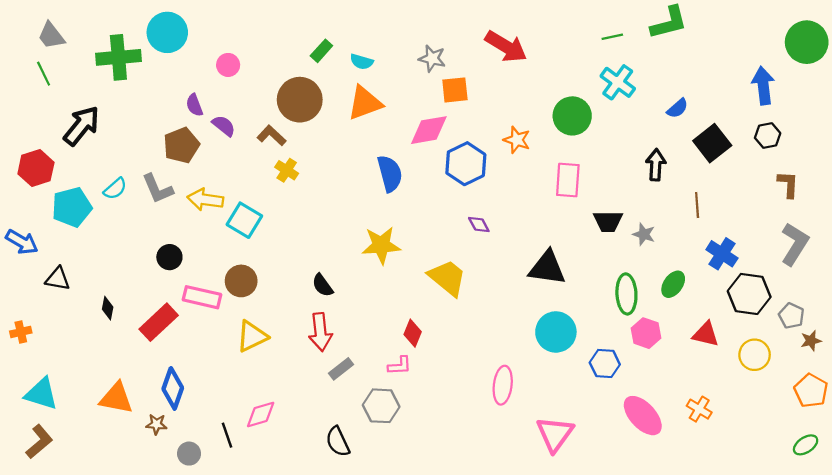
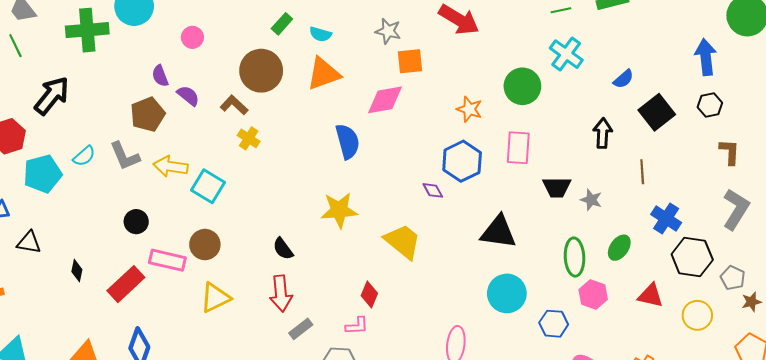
blue hexagon: (466, 164) -> (462, 161), moved

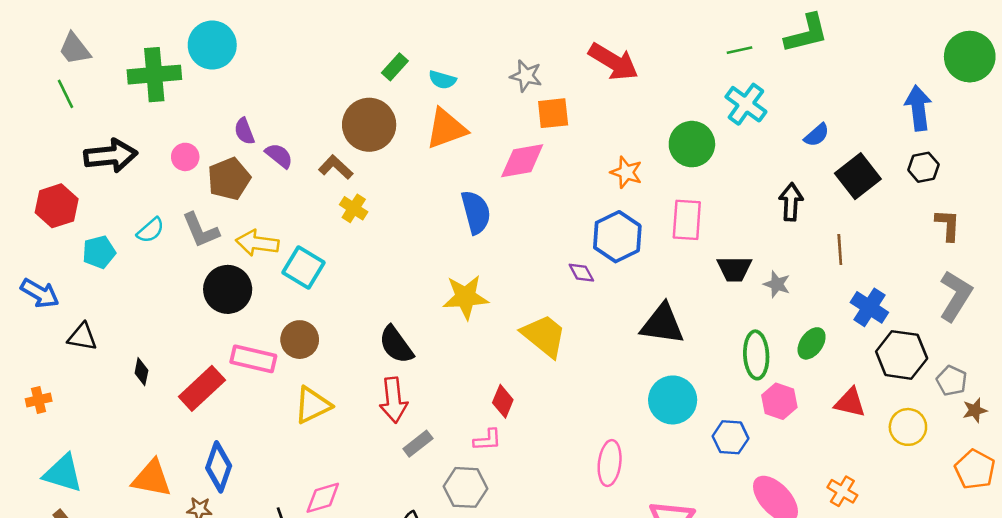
pink circle: (192, 37) -> (185, 157), moved
black arrow: (52, 96) -> (111, 156), turned 45
cyan pentagon: (42, 174) -> (99, 252), size x0.7
black circle: (136, 222) -> (228, 289), moved, size x1.6
black semicircle: (283, 249) -> (396, 345), size x1.4

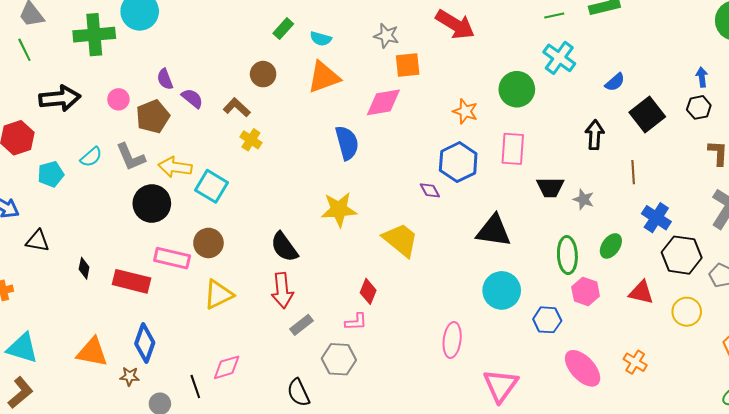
blue arrow: (918, 108) -> (702, 77), moved, size x0.6
brown circle: (369, 125) -> (263, 74), size x0.6
red rectangle: (202, 388) -> (132, 281), turned 57

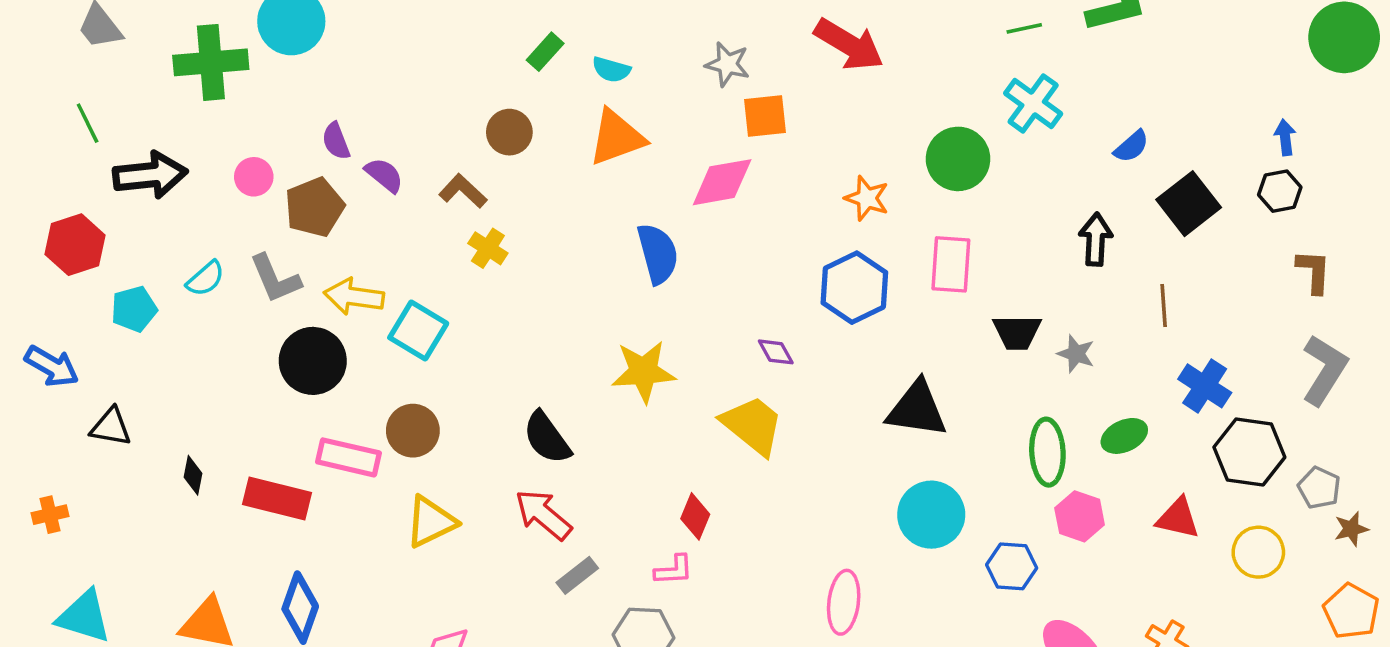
green line: (24, 50) -> (88, 123), moved
purple diamond: (430, 190) -> (776, 352), moved
green ellipse: (611, 246) -> (1124, 436), turned 30
red arrow: (282, 290) -> (543, 515), turned 136

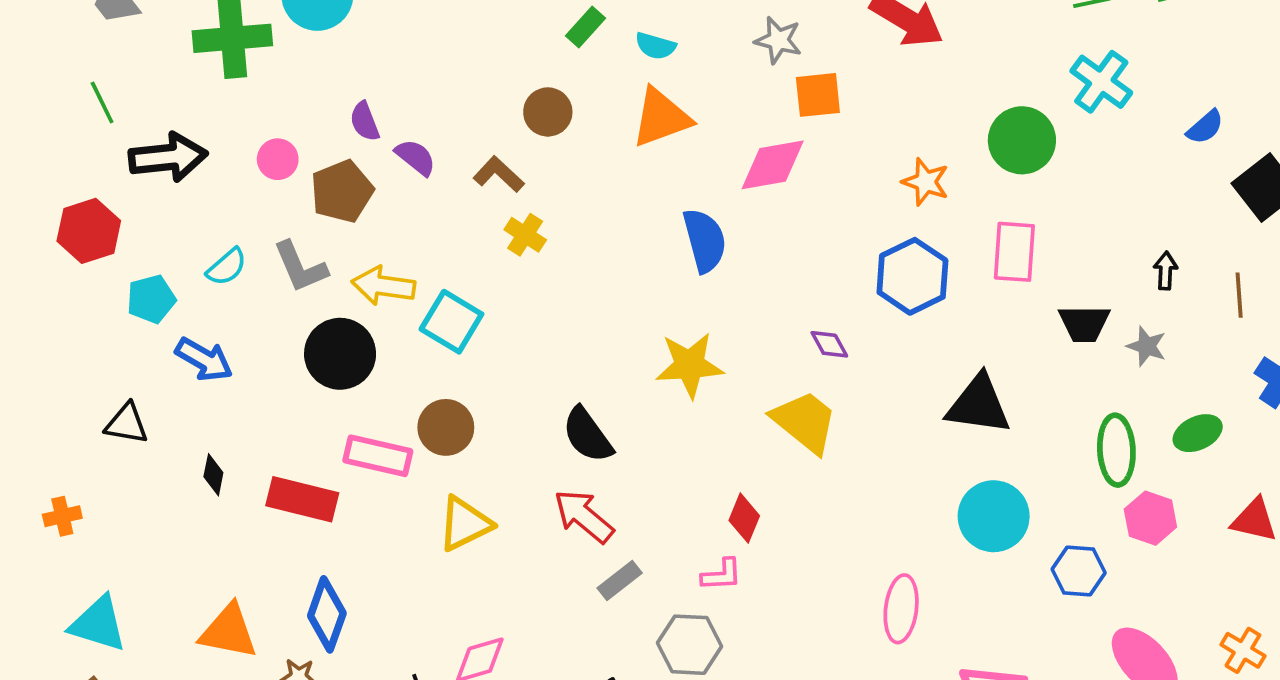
black arrow: (1096, 239) -> (1166, 271), moved, size x0.7
blue arrow: (52, 366) -> (204, 359), moved

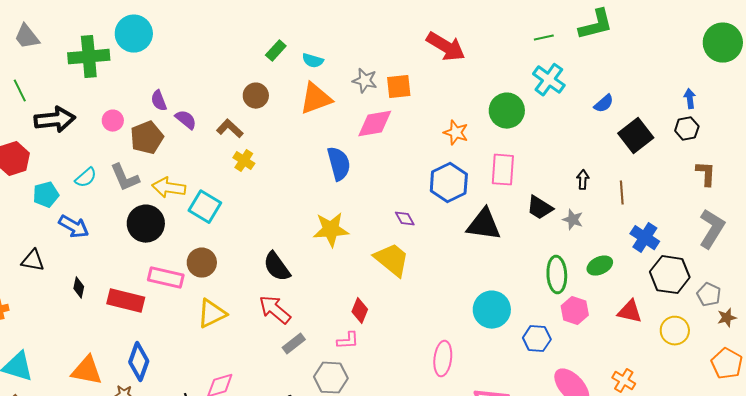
gray star: (778, 40) -> (365, 81), moved
black trapezoid: (1084, 324) -> (540, 208), turned 32
black triangle: (979, 405) -> (484, 225), moved

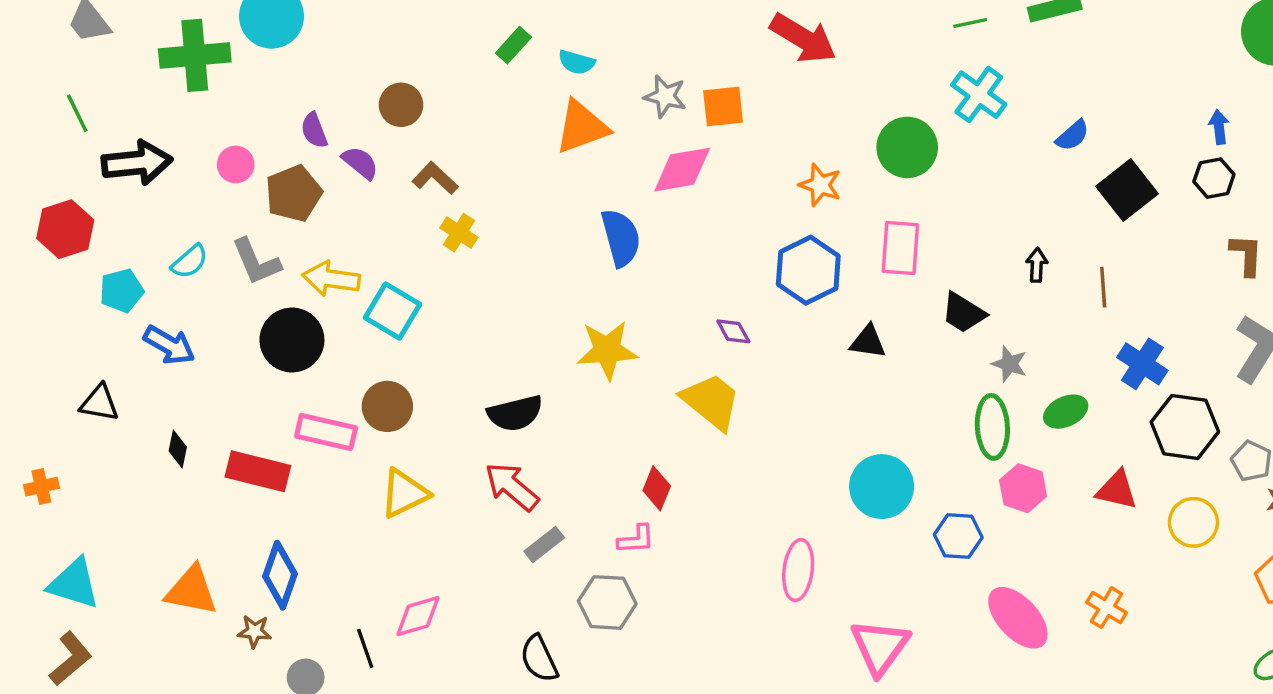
brown circle: (256, 96) -> (401, 105), moved
gray star: (573, 220) -> (1009, 364), moved
black triangle: (484, 225) -> (868, 342), size x0.6
black semicircle: (277, 267) -> (515, 413), turned -68

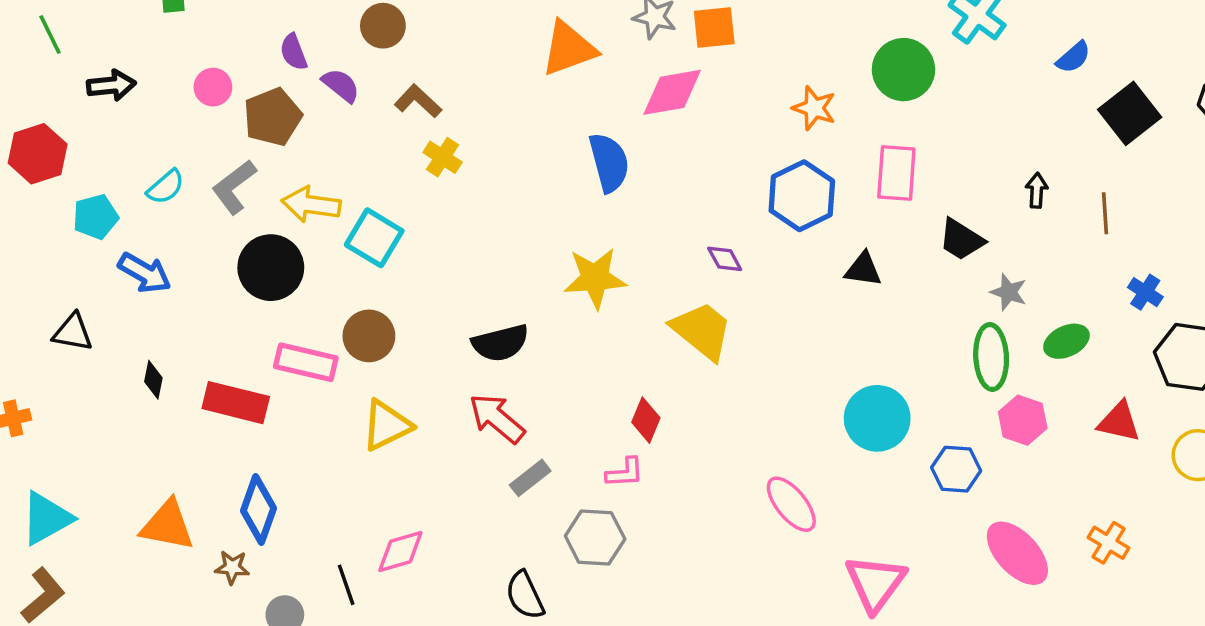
black arrow: (137, 163) -> (111, 85), size x0.7
gray L-shape: (256, 262) -> (234, 187), turned 76
blue cross: (1142, 364) -> (1145, 292), size x0.7
pink ellipse: (798, 570) -> (791, 504), turned -46
cyan triangle: (74, 584) -> (46, 518), turned -46

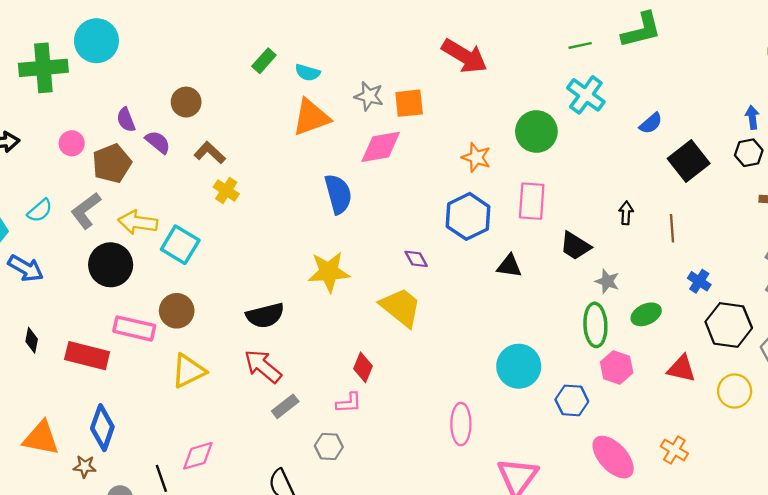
pink ellipse: (791, 504) -> (461, 424), turned 39
gray hexagon: (595, 537) -> (329, 446), size x0.7

